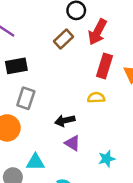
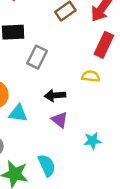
gray rectangle: (26, 98) -> (37, 57), moved
cyan triangle: (35, 162) -> (18, 113), moved

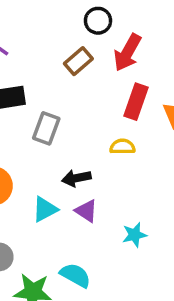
cyan triangle: (18, 113) -> (45, 209), moved, turned -30
cyan semicircle: (47, 165) -> (75, 275), turned -30

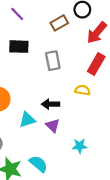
brown rectangle: (78, 61) -> (59, 23), moved
gray rectangle: (46, 128) -> (53, 61), moved, turned -42

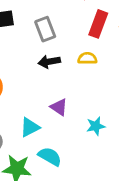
black arrow: (51, 104) -> (49, 62), moved
cyan triangle: (27, 120) -> (30, 127), moved

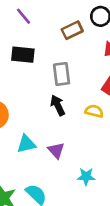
black arrow: (49, 62) -> (58, 105), turned 60
cyan triangle: (30, 127) -> (26, 144), moved

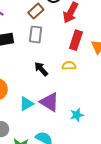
gray rectangle: (62, 74) -> (36, 34), moved, turned 30
purple triangle: (56, 150) -> (49, 102), size x1.5

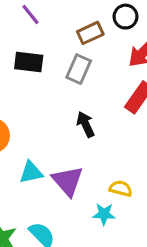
yellow semicircle: (69, 66) -> (121, 188), moved
black arrow: (41, 69) -> (86, 124), moved

